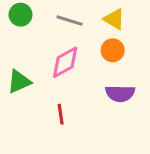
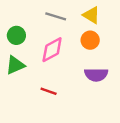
green circle: (21, 15) -> (16, 35), moved
red line: (61, 114) -> (49, 91), turned -63

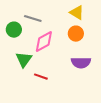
gray line: (56, 16) -> (33, 19), moved
green triangle: (15, 65) -> (24, 60), moved, turned -30

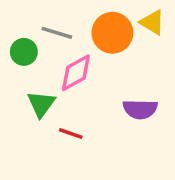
yellow triangle: (77, 13) -> (152, 22), moved
orange circle: (76, 34) -> (112, 33), moved, size x1.5

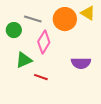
pink diamond: (76, 73) -> (44, 42), turned -30
green triangle: (41, 104) -> (24, 60), turned 30

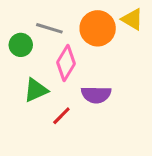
purple semicircle: (81, 63) -> (96, 95), moved
red line: (41, 77) -> (61, 116), turned -64

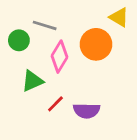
orange circle: (98, 28) -> (96, 44), moved
purple semicircle: (96, 95) -> (87, 111), moved

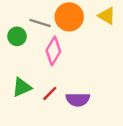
orange circle: (96, 44) -> (69, 17), moved
green triangle: (32, 81) -> (22, 87), moved

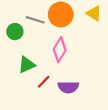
pink diamond: (53, 51) -> (60, 50), moved
green triangle: (22, 87) -> (27, 65), moved

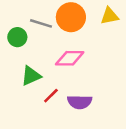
yellow triangle: (94, 13) -> (110, 16), turned -42
pink diamond: (60, 50) -> (70, 58), turned 60

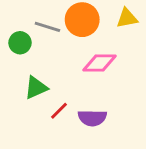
pink diamond: (70, 58) -> (100, 63), moved

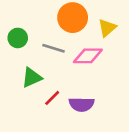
yellow triangle: (127, 18) -> (107, 28), moved, turned -30
gray line: (47, 27) -> (53, 48), moved

